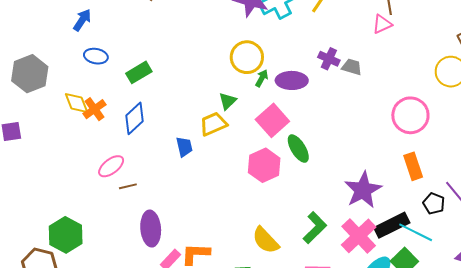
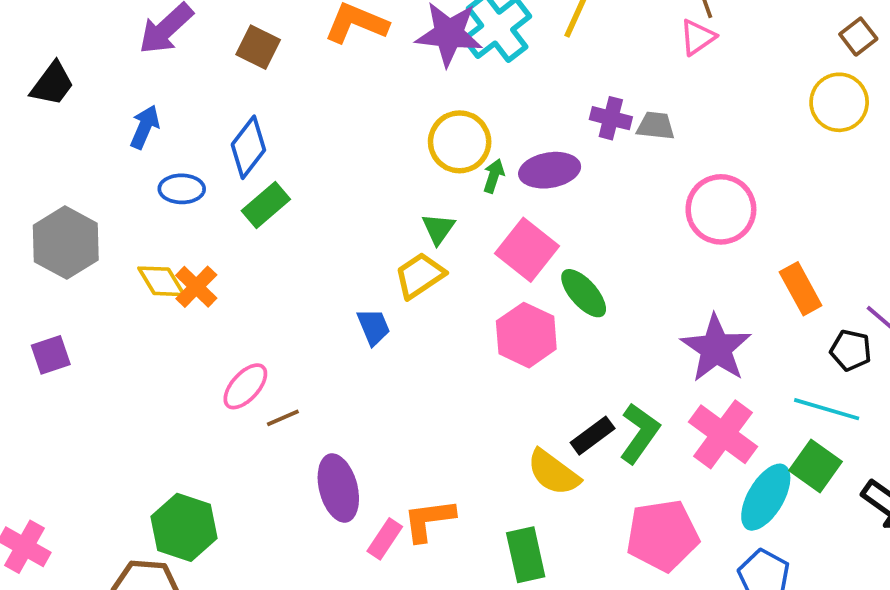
pink circle: (410, 115) -> (721, 209), moved
blue diamond: (134, 118) -> (248, 147), moved
black rectangle: (392, 225) -> (593, 436), moved, size x0.7

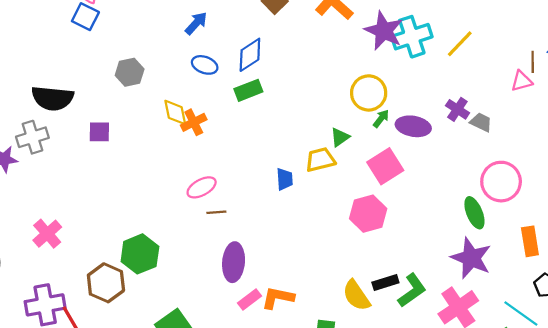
gray hexagon: (66, 243) -> (130, 72), size x0.7
green ellipse: (584, 293) -> (474, 213), moved
purple star: (716, 348) -> (471, 258), turned -30

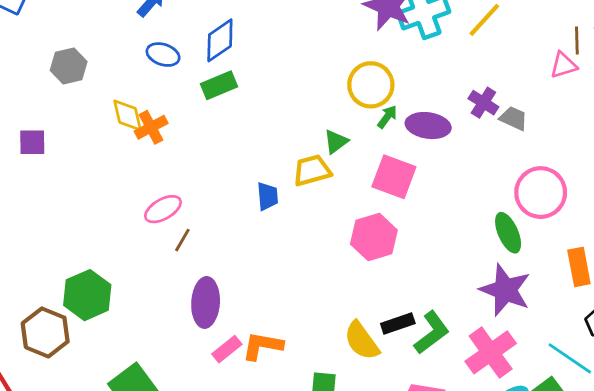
pink square: (385, 166) -> (394, 177), turned -36
brown line: (216, 212) -> (182, 240), turned -54

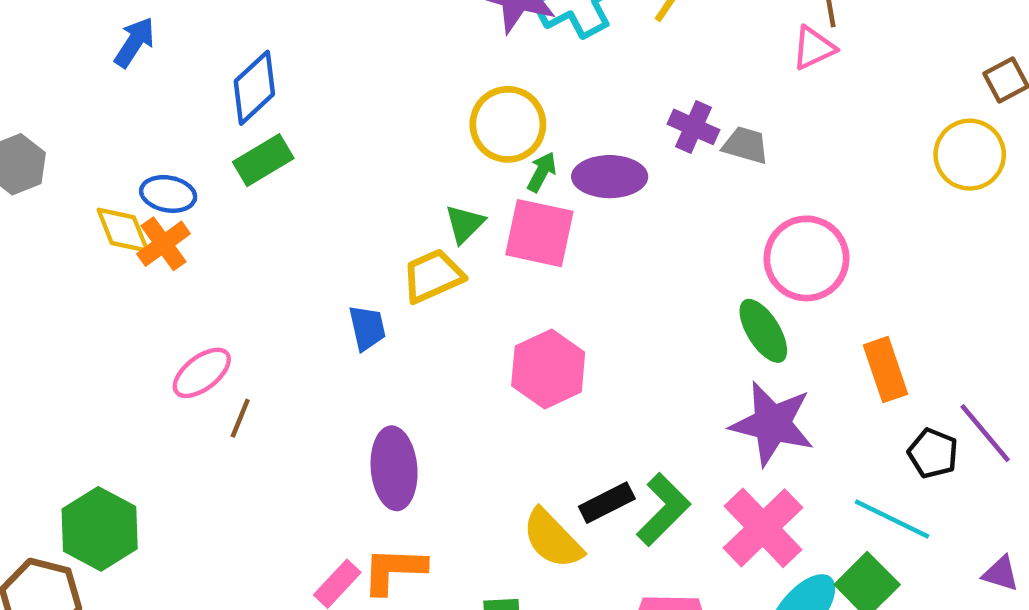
blue ellipse: (163, 55) -> (168, 194), moved
pink square: (394, 177) -> (539, 233), moved
purple ellipse: (206, 302) -> (394, 468), moved

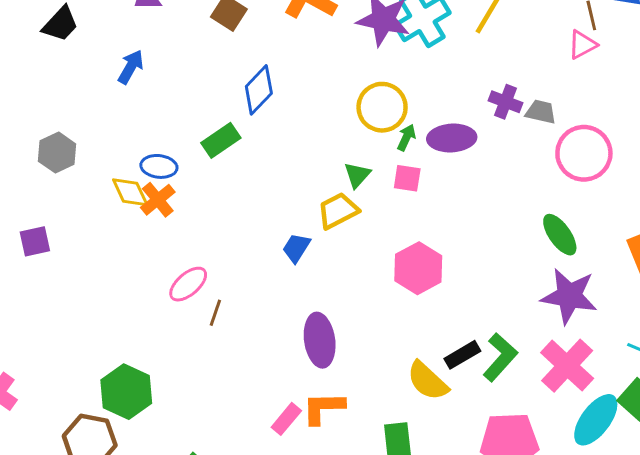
blue diamond: (254, 88) -> (259, 90), moved
pink square: (539, 233) -> (407, 178), size x0.6
pink circle: (806, 258) -> (584, 153), moved
blue trapezoid: (367, 328) -> (296, 248), turned -132

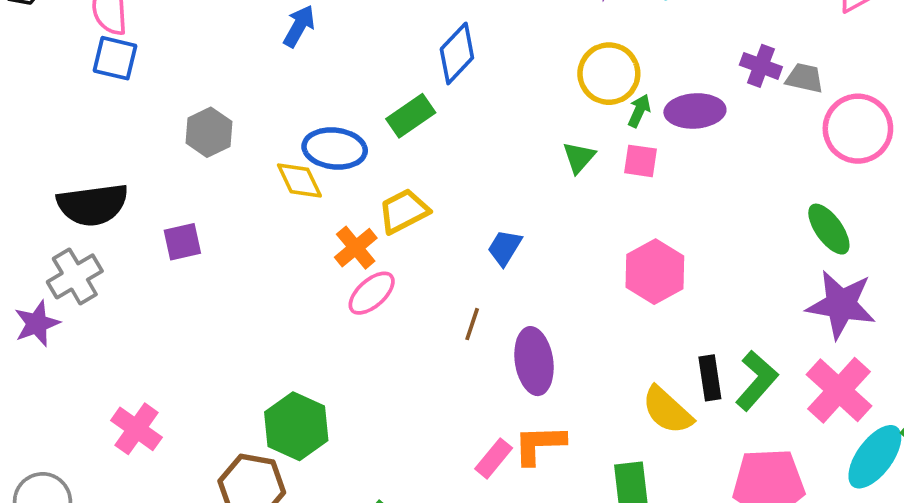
blue ellipse: (159, 166) -> (335, 149), size x1.4
orange cross: (158, 200) -> (356, 248), moved
yellow trapezoid: (338, 211) -> (404, 211), moved
brown line: (215, 313) -> (472, 324), moved
black rectangle: (462, 355) -> (710, 378), turned -68

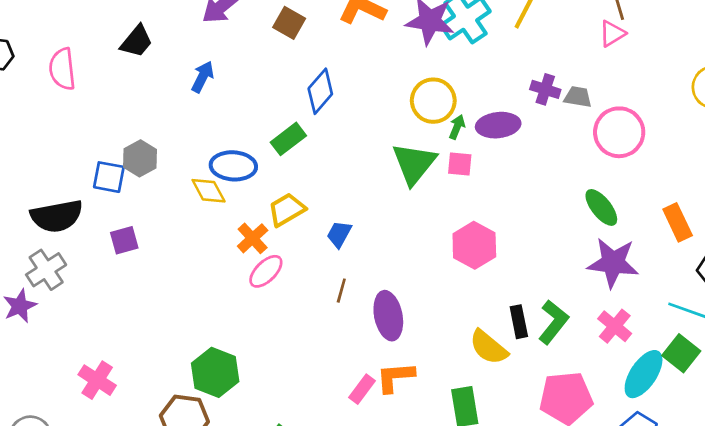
blue square: (115, 58) -> (109, 177), moved
green triangle: (579, 157) -> (414, 164), size x1.8
blue trapezoid: (505, 248) -> (339, 234), moved
pink cross: (839, 390) -> (615, 326), size x0.7

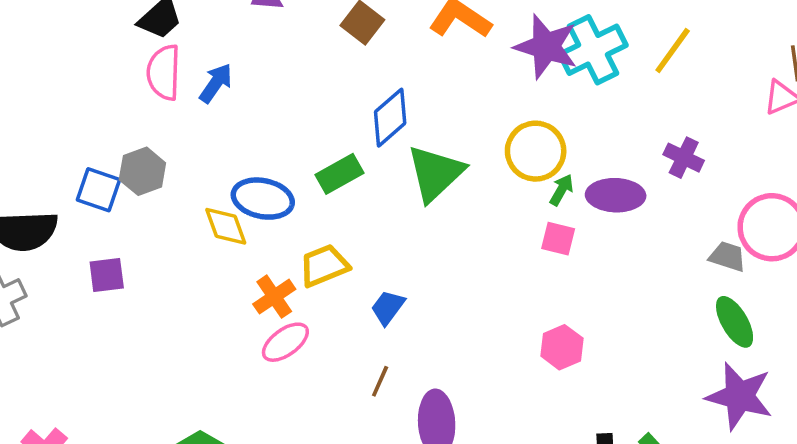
pink semicircle: (62, 69) -> (164, 72), moved
blue arrow: (203, 77) -> (216, 83), moved
gray trapezoid: (578, 97) -> (728, 257), moved
green triangle: (414, 164) -> (435, 173), moved
pink hexagon: (474, 245) -> (562, 347), size x0.7

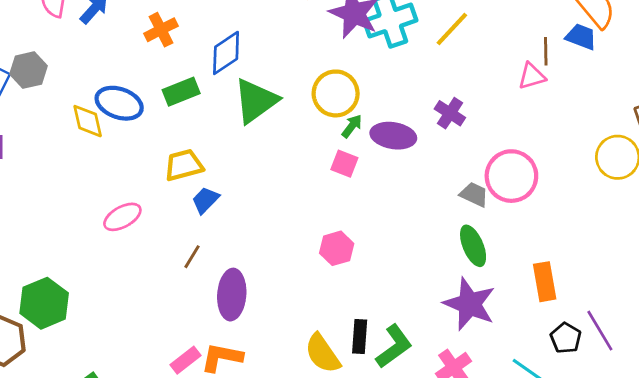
yellow trapezoid: (324, 266) -> (184, 165), moved
orange cross: (274, 297) -> (161, 30), moved

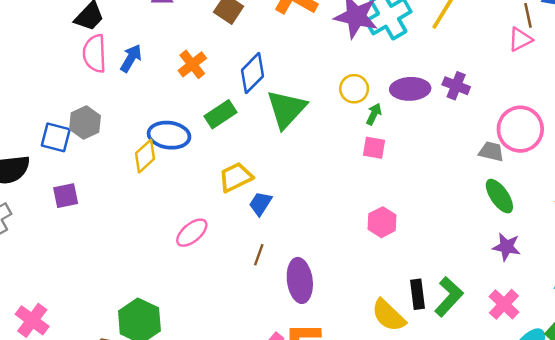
yellow circle: (336, 93) -> (354, 89), size x0.7
yellow diamond: (88, 121) -> (145, 156), turned 72
purple ellipse: (393, 136) -> (410, 89), moved
purple star: (469, 304) -> (507, 247), size x0.6

